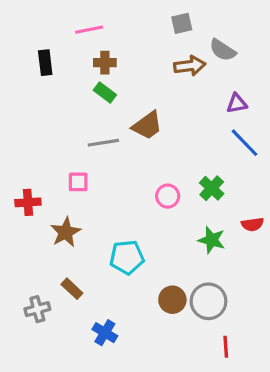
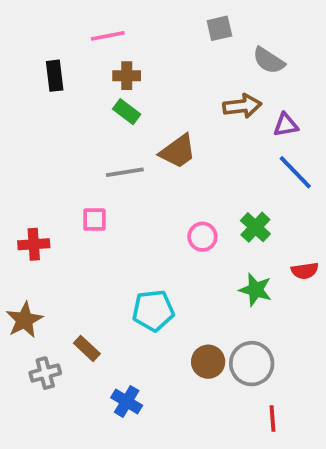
brown arrow: (190, 66) -> (242, 106), moved
brown star: (66, 232) -> (24, 320), moved

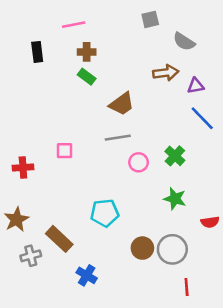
gray line: (125, 172) -> (118, 138), moved
red semicircle: (305, 271) -> (210, 222), moved
brown rectangle: (87, 348) -> (59, 239), size x1.5

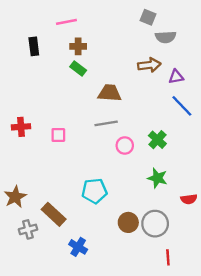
gray square: (150, 19) -> (148, 17), moved, turned 35
gray semicircle: (184, 42) -> (166, 37), turned -36
brown trapezoid: (122, 104) -> (110, 93), turned -140
red cross: (23, 168) -> (21, 127), moved

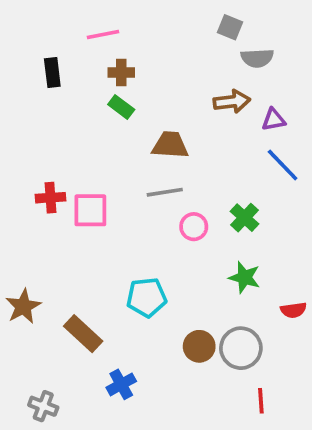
red cross: (21, 127) -> (50, 198), moved
pink square: (58, 135) -> (90, 210), size x1.5
gray cross: (28, 229) -> (43, 406), moved, turned 36
blue cross: (78, 247) -> (121, 384), turned 30

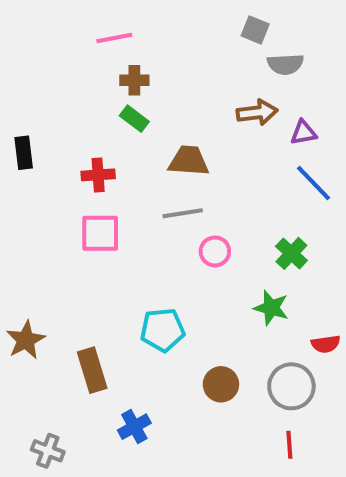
black rectangle: (52, 73) -> (24, 153), moved
red cross: (50, 198) -> (98, 175), moved
green cross: (245, 218) -> (291, 253), moved
brown rectangle: (83, 334) -> (92, 370), turned 30
gray circle: (241, 348) -> (291, 386), moved

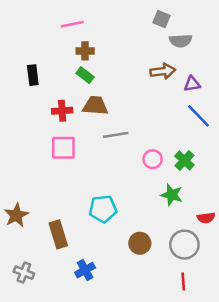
black rectangle: (24, 153) -> (33, 75), moved
brown trapezoid: (189, 161) -> (95, 106), moved
pink circle: (215, 251) -> (153, 159), moved
gray cross: (48, 451) -> (24, 273), moved

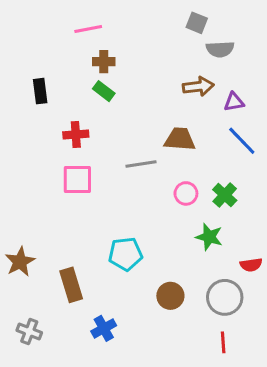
brown trapezoid: (95, 106) -> (180, 139), moved

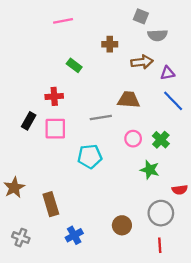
brown cross: (104, 62) -> (110, 44), moved
black rectangle: (40, 91) -> (29, 121), moved, turned 36
cyan pentagon: (125, 254) -> (90, 156), moved
brown circle: (170, 296) -> (122, 225), moved

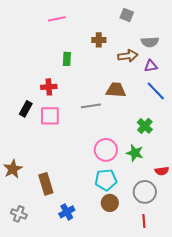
gray semicircle: (158, 35) -> (150, 42), moved
green rectangle: (74, 65) -> (67, 59), turned 56
pink circle: (133, 139) -> (106, 150), moved, size x1.5
cyan pentagon: (90, 156) -> (106, 180), moved

